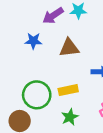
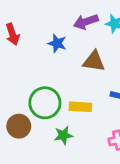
green star: (70, 117) -> (63, 135), moved

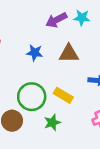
blue star: (57, 43) -> (35, 53), moved
yellow rectangle: (80, 107) -> (63, 95), turned 36

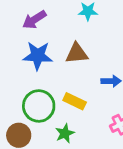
purple arrow: (56, 20) -> (34, 20), moved
blue star: (35, 53) -> (38, 56), size x1.5

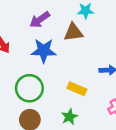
brown triangle: (77, 53) -> (73, 32), moved
green circle: (39, 106) -> (29, 88), moved

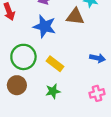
yellow rectangle: (77, 89) -> (55, 64), moved

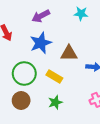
brown triangle: (75, 17) -> (69, 53), moved
blue star: (45, 26) -> (41, 43), turned -30

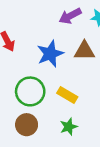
purple arrow: (41, 16) -> (70, 16), moved
brown triangle: (69, 53) -> (84, 51), moved

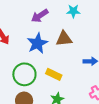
purple arrow: (70, 16) -> (40, 16), moved

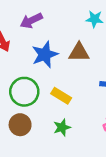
purple arrow: (40, 16) -> (31, 21), moved

